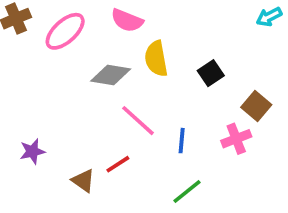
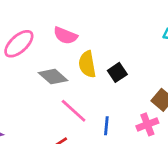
black square: (211, 73) -> (117, 72), moved
gray diamond: (111, 75) -> (53, 77), turned 32

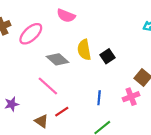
pink semicircle: (65, 36) -> (66, 16), moved
pink line: (74, 111) -> (48, 86), moved

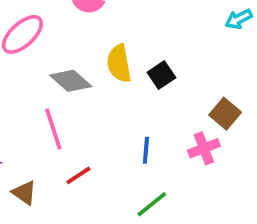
pink line: (48, 86) -> (53, 129), turned 30
brown triangle: (41, 121) -> (24, 193), moved

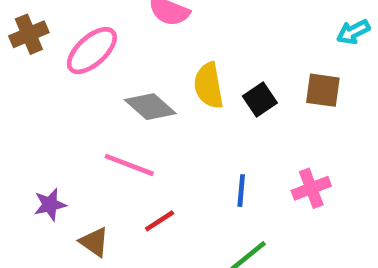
brown square: (225, 114) -> (323, 90), moved, turned -32
pink line: (53, 129) -> (129, 165), turned -51

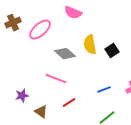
blue line: (241, 191) -> (104, 90), turned 64

